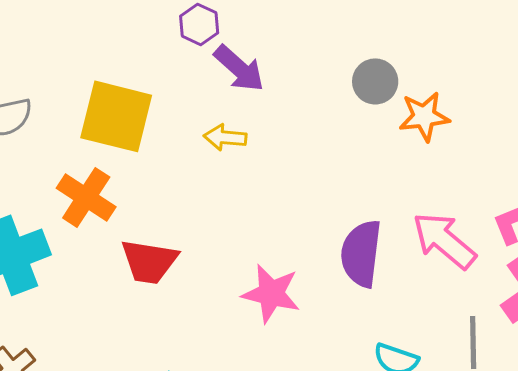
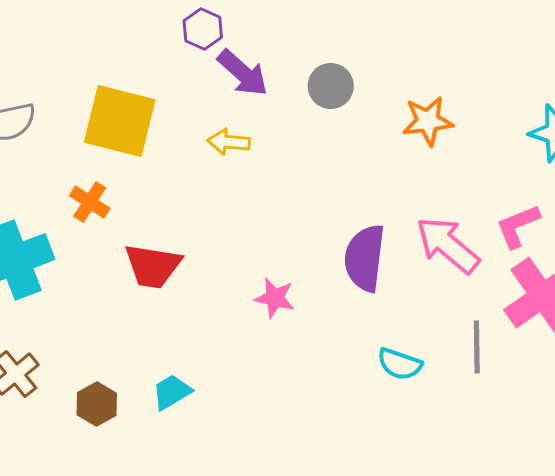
gray circle: (375, 81) -> (331, 86), moved
orange cross: (86, 197) -> (90, 202), size x0.7
pink star: (271, 293) -> (275, 298), size x0.7

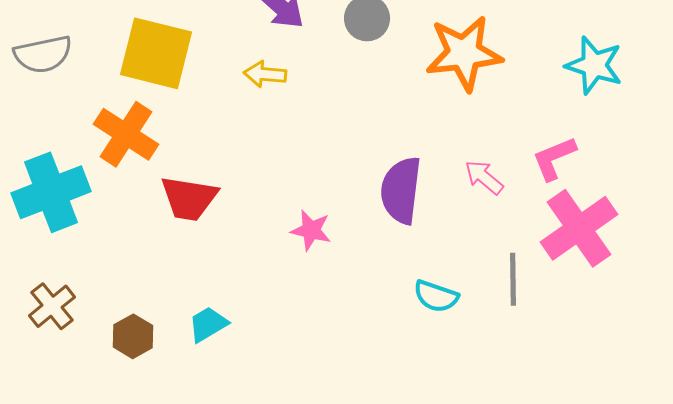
orange star: (428, 121) -> (464, 53), size x1.5
orange cross: (90, 202) -> (126, 134), size x1.6
pink arrow: (448, 245) -> (484, 177), size x0.6

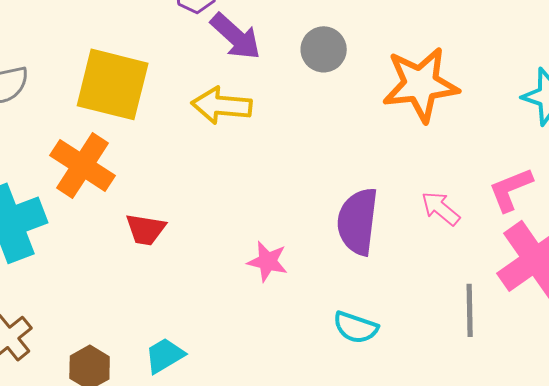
yellow arrow: (265, 74) -> (222, 105), size x1.4
red trapezoid: (189, 198) -> (146, 229), size x0.7
cyan semicircle: (436, 296) -> (356, 327), moved

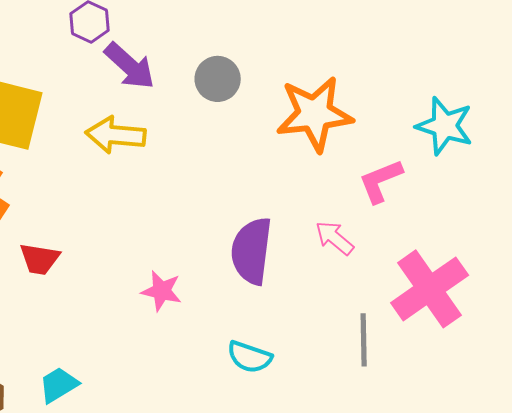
pink L-shape: (511, 189) -> (381, 181), moved

